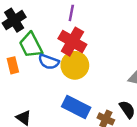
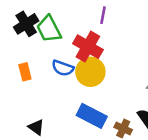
purple line: (71, 13) -> (103, 15), moved
green trapezoid: (31, 45) -> (49, 29), moved

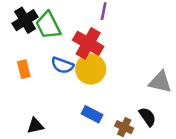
blue rectangle: (92, 116) -> (92, 114), size x0.7
black triangle: (36, 127) -> (35, 126), turned -48

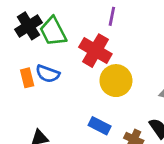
blue semicircle: (62, 65) -> (48, 74), moved
yellow circle: (91, 69) -> (116, 81), moved

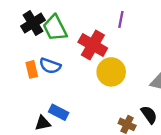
purple line: (112, 16) -> (121, 19), moved
blue rectangle: (100, 126) -> (59, 112), moved

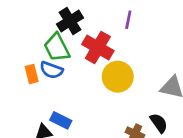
black cross: (33, 23) -> (70, 21), moved
green trapezoid: (55, 28) -> (57, 47), moved

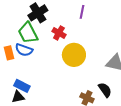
red cross: (98, 47) -> (59, 33), size x0.6
blue rectangle: (61, 120) -> (22, 86), moved

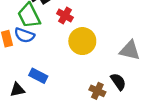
blue rectangle: (22, 86) -> (38, 76), moved

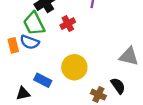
red cross: (65, 16) -> (68, 24), turned 32
yellow circle: (82, 41) -> (74, 67), moved

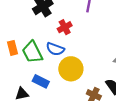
green trapezoid: (34, 24) -> (32, 52), moved
blue semicircle: (30, 42) -> (55, 49), moved

